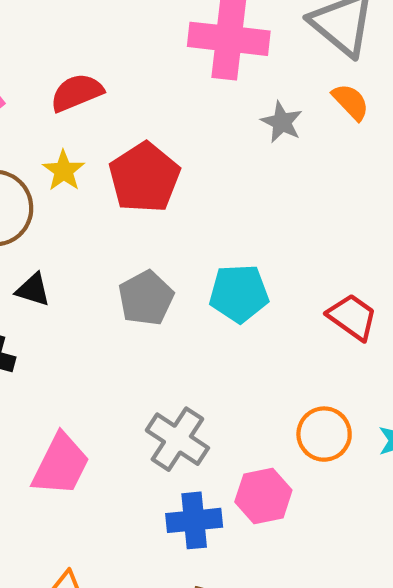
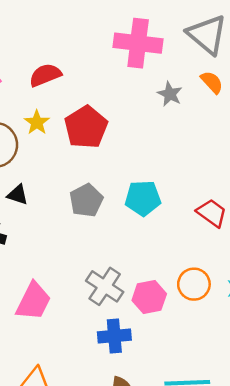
pink hexagon: (263, 496) -> (149, 297), moved

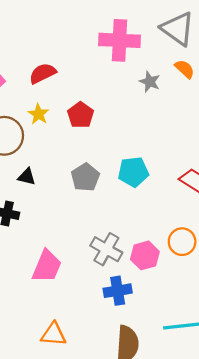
red pentagon: (86, 127) -> (81, 115), size x0.7

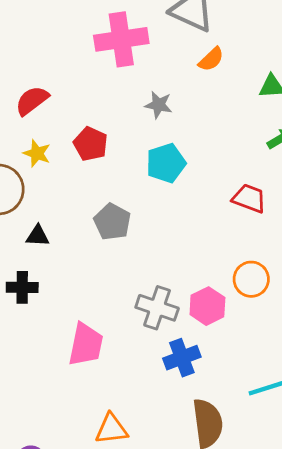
orange semicircle: (185, 69) -> (211, 59), turned 105
gray star: (150, 82) -> (159, 105), moved
cyan pentagon: (133, 172) -> (166, 163), moved

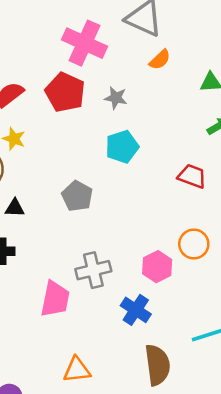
pink cross: (121, 39) -> (84, 43), turned 33
red pentagon: (91, 144) -> (65, 92), moved, size x1.4
gray cross: (157, 308) -> (93, 270), moved, turned -32
blue cross: (182, 358) -> (136, 310), turned -36

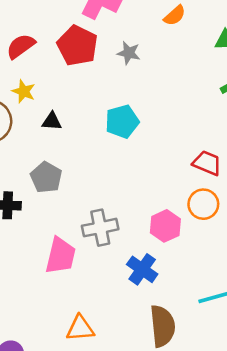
cyan pentagon: (122, 147) -> (122, 121), moved
red trapezoid: (192, 176) -> (207, 163), moved
gray pentagon: (77, 196) -> (46, 177), moved
black triangle: (15, 208) -> (52, 121), moved

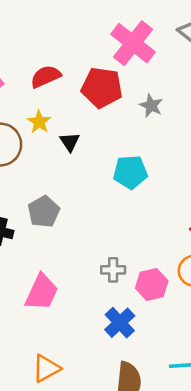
red pentagon: (77, 46) -> (102, 88), turned -30
black triangle: (52, 121) -> (70, 142), moved, turned 40
gray cross: (100, 228) -> (113, 270), moved, size x0.7
orange triangle: (80, 328) -> (46, 368), turned -36

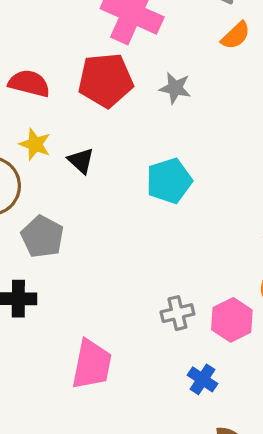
red semicircle: (46, 76) -> (29, 83), turned 52
gray pentagon: (44, 212) -> (42, 237), moved
blue cross: (120, 323) -> (203, 379), size x0.7

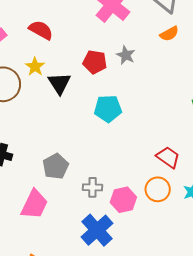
red pentagon: (105, 80) -> (95, 62), moved, size x0.7
black triangle: (81, 161) -> (59, 83), size x1.4
gray pentagon: (42, 237) -> (56, 166), moved
blue cross: (203, 379) -> (97, 230), size x1.8

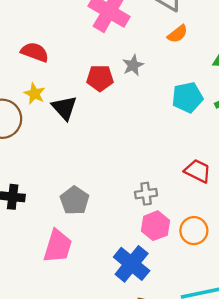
gray star: (126, 55) -> (133, 65), turned 30
cyan pentagon: (108, 109) -> (187, 97), moved
gray cross: (92, 187) -> (146, 194), moved
orange circle: (158, 189) -> (194, 231), moved

